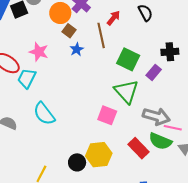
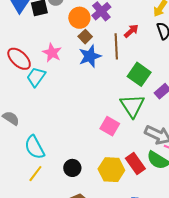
blue star: (77, 49) -> (90, 56), size x1.6
cyan semicircle: (44, 114) -> (35, 147), moved
yellow hexagon: (99, 155) -> (111, 170), moved

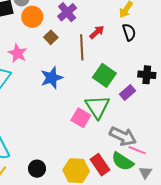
orange circle: (79, 18) -> (32, 17), moved
blue star: (90, 56) -> (52, 78), moved
pink square: (110, 126) -> (81, 118), moved

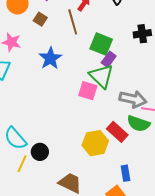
purple rectangle: (127, 92) -> (109, 59), moved
black circle: (37, 169) -> (40, 152), moved

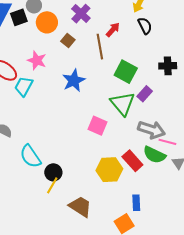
purple rectangle: (109, 59) -> (145, 94), moved
pink square: (88, 91) -> (98, 126), moved
yellow line: (22, 164) -> (52, 185), moved

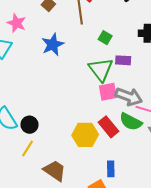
green square: (126, 72) -> (105, 38), size x0.6
purple rectangle: (145, 94) -> (123, 60), turned 49
pink square: (98, 126) -> (108, 92), moved, turned -36
black circle: (53, 172) -> (29, 125), moved

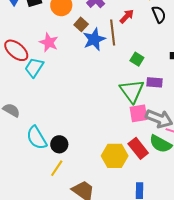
blue star: (53, 45) -> (94, 39), moved

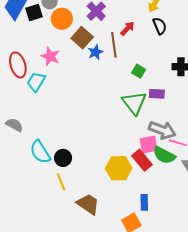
brown square: (81, 24) -> (82, 38), size x1.5
blue star: (94, 39) -> (95, 52), size x0.7
red ellipse: (16, 50) -> (18, 65), turned 35
pink square: (138, 113) -> (149, 145), moved
yellow line: (57, 168) -> (61, 182), turned -54

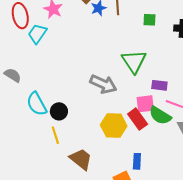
green square: (139, 71) -> (150, 20), moved, turned -32
purple rectangle: (157, 94) -> (159, 85), moved
gray arrow: (162, 130) -> (103, 84), moved

